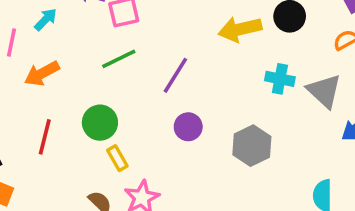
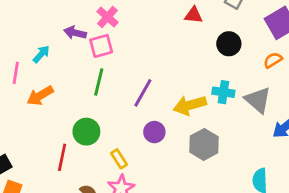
yellow arrow: (240, 29) -> (190, 105), moved
green line: (119, 59) -> (99, 82), turned -48
red line: (45, 137) -> (62, 157), moved
yellow rectangle: (117, 158) -> (119, 159), moved

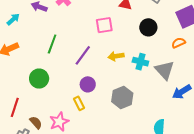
pink square: (101, 46) -> (104, 25), moved
yellow arrow: (190, 105) -> (116, 56), moved, size x0.7
red line: (62, 157) -> (15, 107), moved
yellow rectangle: (119, 159) -> (79, 103), moved

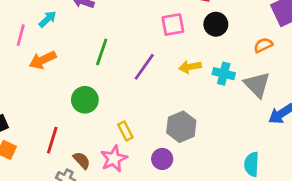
black circle: (148, 27) -> (216, 24), moved
orange semicircle: (178, 43) -> (263, 45), moved
purple circle: (88, 84) -> (162, 159), moved
gray hexagon: (122, 97) -> (181, 127), moved
yellow rectangle: (79, 103) -> (125, 131), moved

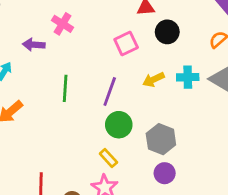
green circle: (85, 100) -> (119, 125), moved
purple circle: (162, 159) -> (165, 173), moved

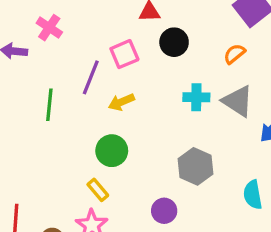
yellow arrow: (154, 79) -> (121, 102), moved
purple line: (110, 91) -> (91, 77), moved
gray hexagon: (161, 139) -> (196, 166), moved

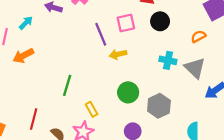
purple line: (91, 77) -> (101, 34), turned -55
green line: (49, 105) -> (67, 85), moved
green circle: (112, 151) -> (128, 92), moved

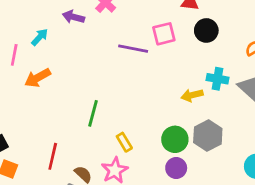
purple line: (101, 34) -> (133, 49), turned -55
yellow arrow: (118, 54) -> (192, 95), moved
green circle: (128, 92) -> (175, 139), moved

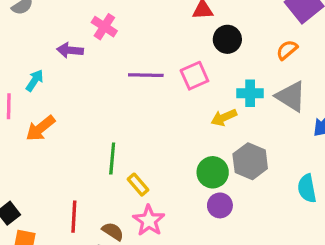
pink square: (164, 34) -> (194, 76), moved
yellow rectangle: (124, 142) -> (138, 185), moved

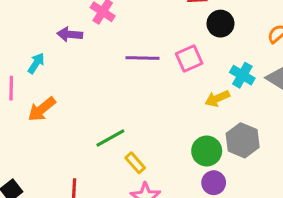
cyan cross: (250, 93) -> (242, 75), turned 30
green line: (112, 159) -> (110, 138), turned 56

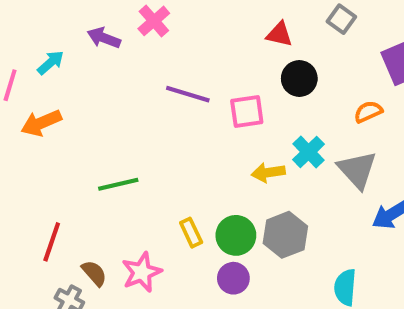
yellow rectangle: (135, 163) -> (191, 233), moved

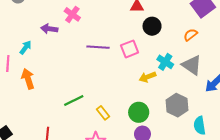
orange arrow: (41, 123) -> (28, 79), turned 108
yellow rectangle: (191, 233) -> (103, 113), moved
gray hexagon: (285, 235) -> (177, 105), moved

